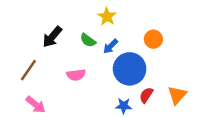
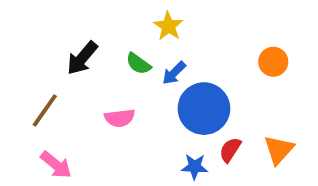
orange circle: (153, 39) -> (273, 62), moved

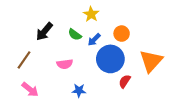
orange circle: (273, 62) -> (122, 34), moved
orange triangle: (279, 150) -> (151, 61), moved, size x1.4
blue star: (195, 167) -> (79, 90), moved

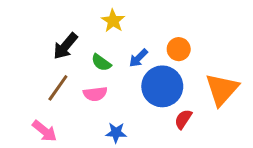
yellow star: (91, 14) -> (113, 21), moved
green semicircle: (75, 35) -> (101, 63), moved
brown line: (24, 60) -> (58, 88), moved

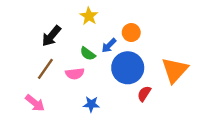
orange circle: (179, 49) -> (131, 33), moved
green semicircle: (101, 63) -> (88, 54), moved

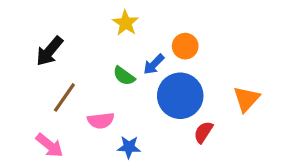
black arrow: (51, 36) -> (49, 51), moved
orange triangle: (175, 70) -> (246, 99), size x0.7
pink semicircle: (75, 74) -> (101, 121), moved

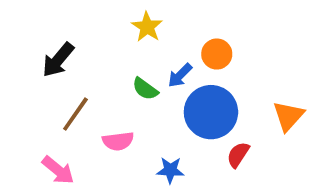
blue star: (129, 147) -> (170, 170), moved

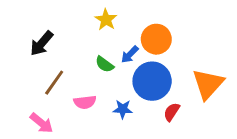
orange circle: (217, 54) -> (156, 39), size x1.4
orange triangle: (288, 116) -> (208, 84), size x1.4
blue star: (170, 170) -> (123, 109), moved

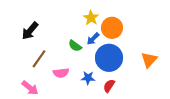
yellow star: (106, 20) -> (91, 18), moved
orange triangle: (208, 84) -> (149, 60), size x0.7
red semicircle: (172, 112) -> (109, 86), moved

